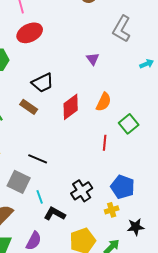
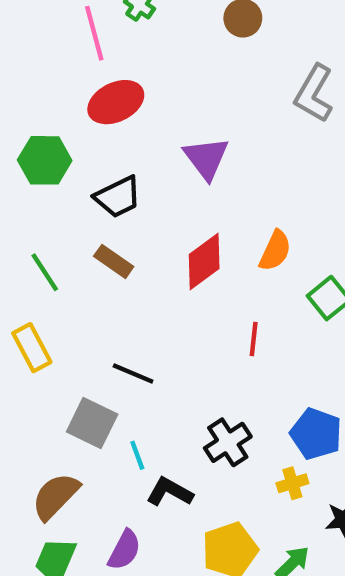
purple triangle: (93, 59) -> (206, 158), moved, size x1.6
black trapezoid: (43, 83) -> (118, 197), moved
red line: (105, 143) -> (254, 339), moved

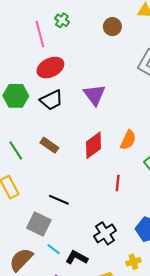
black trapezoid: (118, 197) -> (51, 100), moved
cyan line: (137, 455) -> (54, 249), moved, turned -32
yellow cross: (292, 483) -> (133, 262), moved

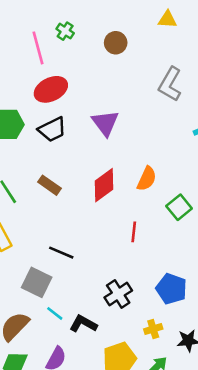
brown circle: (112, 27) -> (116, 43), moved

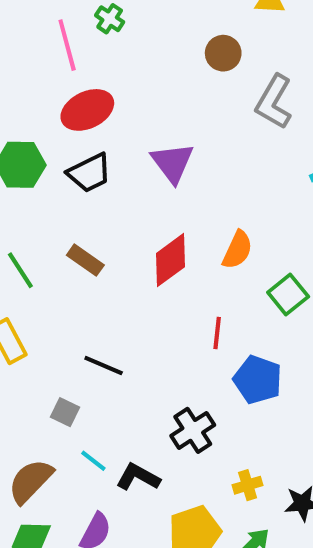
brown circle: (116, 43) -> (223, 53), moved
gray square: (37, 282) -> (65, 412), size x0.6
blue pentagon: (171, 289) -> (258, 380), moved

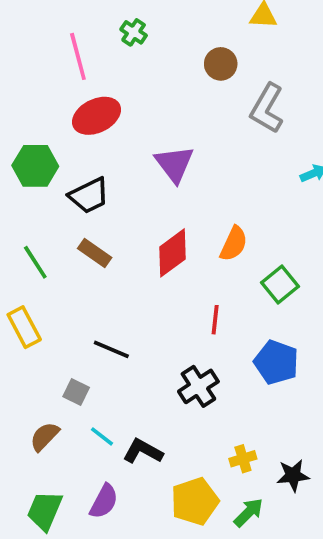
green cross: (110, 19) -> (134, 32), moved
black trapezoid: (89, 173) -> (89, 196), moved
blue pentagon: (258, 380) -> (276, 362), moved
black cross: (193, 430) -> (198, 386), moved
brown semicircle: (31, 481) -> (45, 436), moved, size x0.7

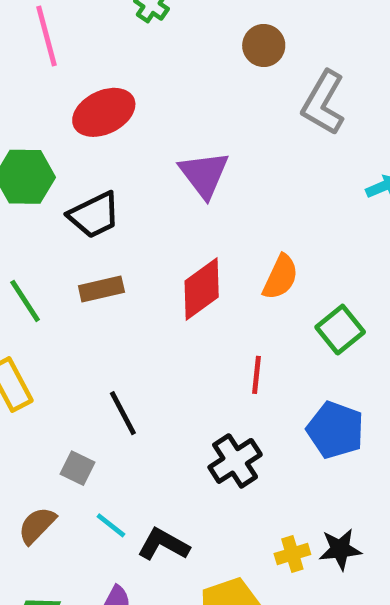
pink line: (78, 56) -> (46, 36), moved
brown rectangle: (95, 253) -> (101, 289), turned -48
black line: (111, 349) -> (123, 413), turned 39
black star: (293, 475) -> (340, 549), moved

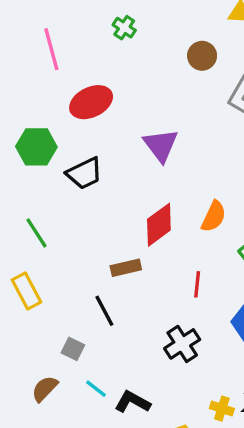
brown rectangle: (101, 289) -> (126, 268), moved
yellow cross: (292, 554) -> (222, 409), turned 35

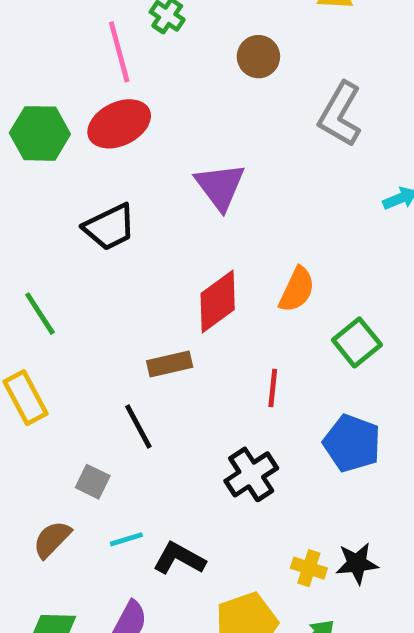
pink line: (51, 49) -> (119, 52), moved
brown circle: (202, 56) -> (258, 57), moved
green hexagon: (36, 147) -> (40, 133), moved
cyan line: (96, 389) -> (126, 539), turned -55

